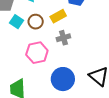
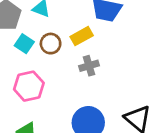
pink hexagon: (37, 53) -> (29, 86), moved

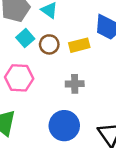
gray cross: (89, 66) -> (75, 84), moved

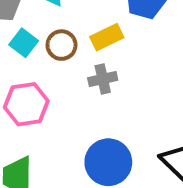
gray cross: (75, 84) -> (103, 79), moved

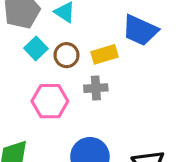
pink hexagon: (26, 104) -> (50, 101), moved

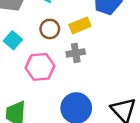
cyan square: (36, 48) -> (13, 40), moved

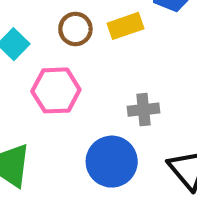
gray cross: (76, 53) -> (143, 110), moved

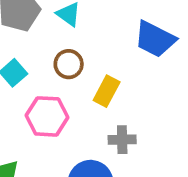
yellow rectangle: (125, 26) -> (107, 91), moved, turned -48

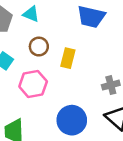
gray cross: (122, 140) -> (111, 85), moved

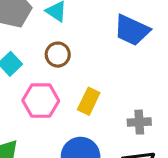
yellow rectangle: (68, 58) -> (89, 101), moved

